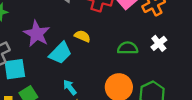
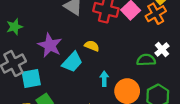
green semicircle: (128, 48) -> (146, 60), moved
cyan arrow: (70, 87) -> (104, 79), moved, turned 40

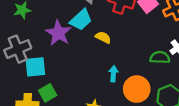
cyan trapezoid: (72, 62) -> (81, 20), moved

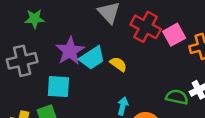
cyan trapezoid: (81, 20) -> (92, 58), moved
cyan square: (35, 67) -> (58, 87), moved

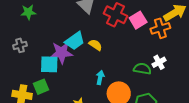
purple star: (70, 51) -> (61, 53), moved, turned 30
gray cross: (22, 61) -> (20, 45), size x0.6

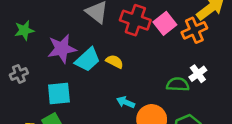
purple star: (61, 53) -> (62, 49), moved
cyan arrow: (100, 78) -> (126, 102), turned -72

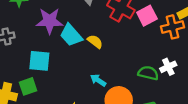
cyan trapezoid: (88, 60) -> (71, 35), turned 80

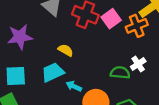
cyan trapezoid: (71, 35) -> (53, 72), moved, turned 115

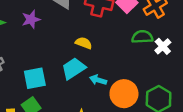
purple star: (20, 37) -> (31, 19), moved, size x0.7
green semicircle: (120, 73) -> (142, 37), moved

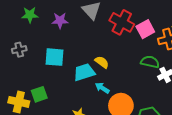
yellow semicircle: (84, 43) -> (102, 62), moved
cyan square: (35, 78) -> (54, 57), moved

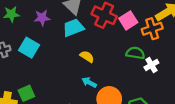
cyan square: (54, 57) -> (29, 48), moved, turned 30
cyan trapezoid: (84, 72) -> (73, 28), moved

